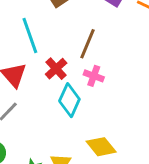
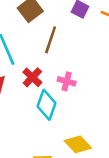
brown line: (88, 44) -> (51, 40), moved

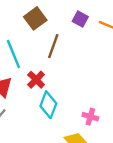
pink cross: (67, 81) -> (90, 117), moved

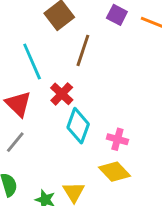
pink cross: (90, 117) -> (117, 139), moved

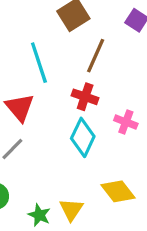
red cross: (62, 94) -> (85, 97), moved, turned -30
pink cross: (117, 139) -> (126, 122), moved

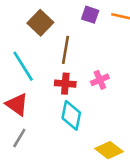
pink cross: (126, 122) -> (100, 80), moved, turned -30

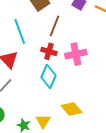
pink cross: (100, 80) -> (76, 54), size x1.5

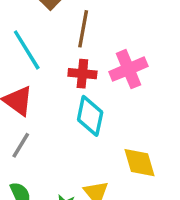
yellow diamond: (71, 109) -> (140, 163), turned 35

